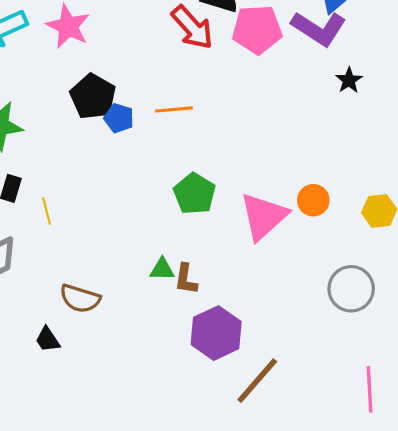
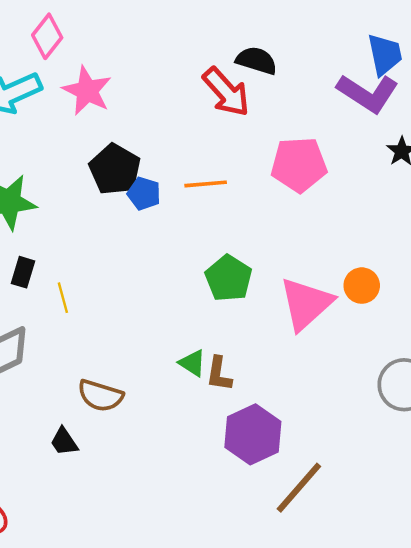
pink pentagon: (257, 30) -> (299, 165), moved
green triangle: (162, 269) -> (192, 363), turned 32

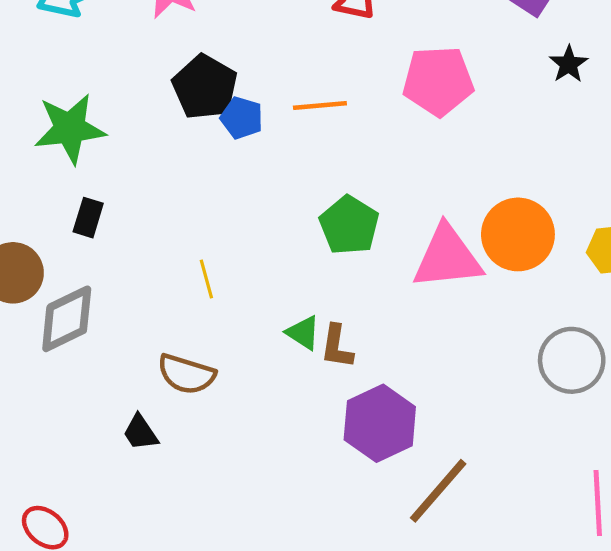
orange circle: (362, 286) -> (518, 234), size x1.6
yellow line: (63, 298) -> (206, 279), moved
pink triangle: (306, 304) -> (447, 257), turned 36

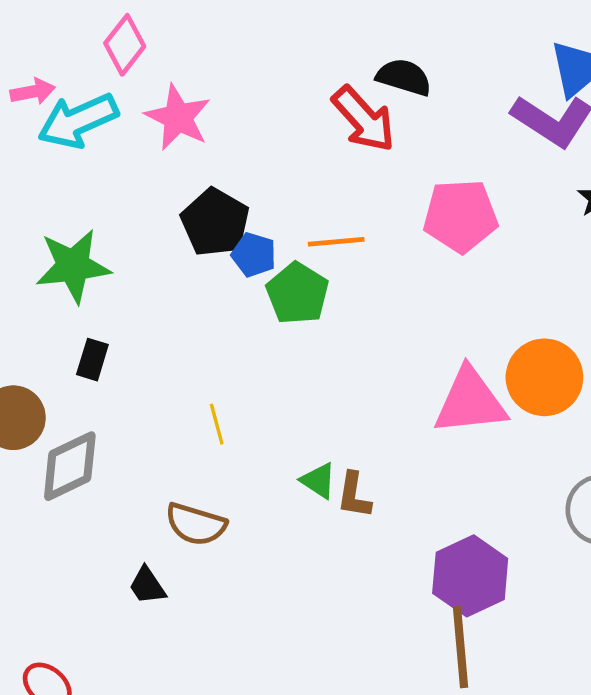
green pentagon: (349, 225) -> (297, 293), moved
purple hexagon: (380, 423) -> (470, 576), moved
brown line: (438, 491) -> (460, 647), turned -46

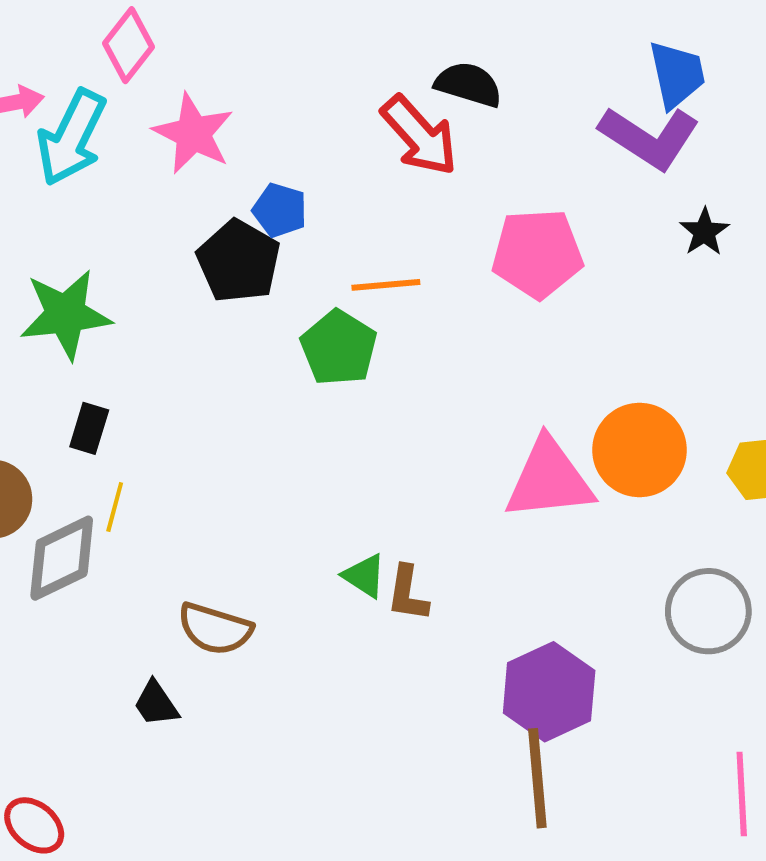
cyan arrow: (78, 121) -> (71, 137), turned -40
blue pentagon: (254, 255) -> (280, 210), moved
yellow line: (217, 424) -> (115, 507), moved, turned 30

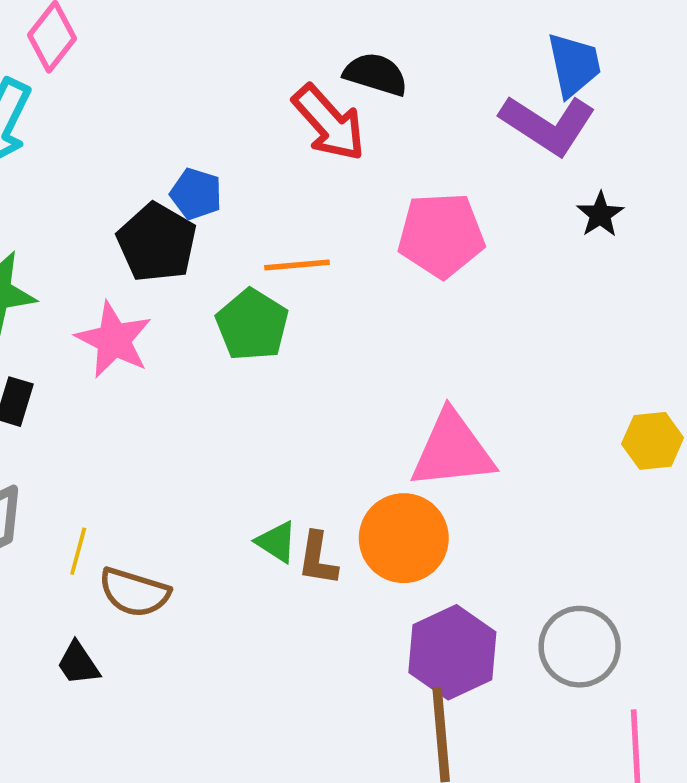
pink star: (193, 134) -> (114, 340), moved
orange circle: (640, 450) -> (404, 538), moved
yellow line: (115, 507) -> (78, 551), moved
gray circle: (708, 611) -> (580, 647), moved

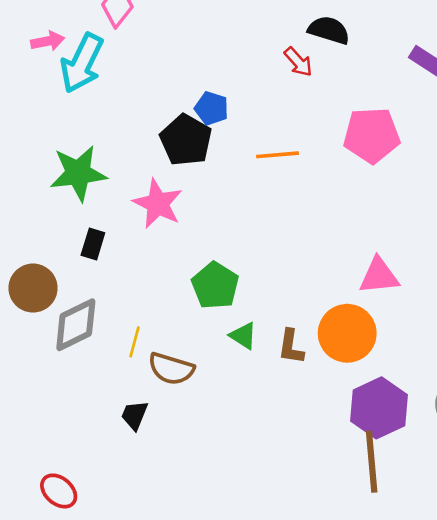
red arrow: (329, 123) -> (298, 62), size x0.6
green pentagon: (252, 325) -> (215, 286), moved
pink triangle: (452, 450) -> (379, 276), size x0.7
green triangle: (277, 542) -> (243, 336), moved
black trapezoid: (78, 663) -> (134, 415), turned 56

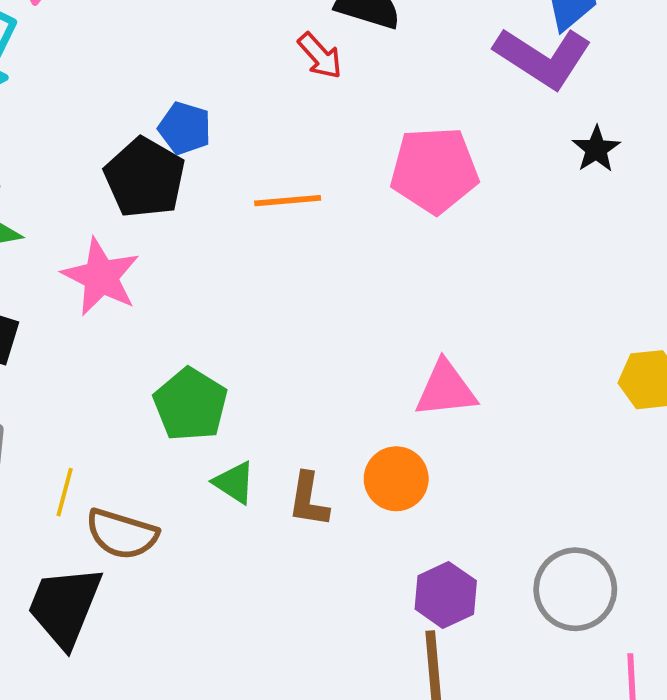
orange circle: (347, 333) -> (396, 479), size x0.7
purple hexagon: (379, 408) -> (446, 595), size x0.7
black trapezoid: (134, 415) -> (65, 606), size x1.8

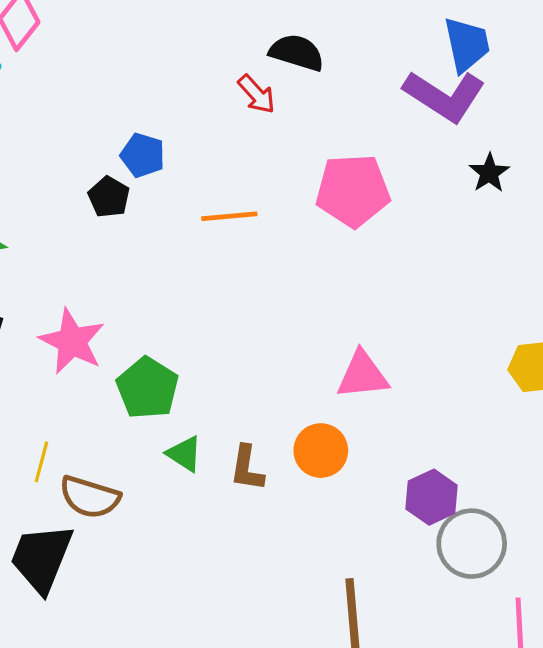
black pentagon: (145, 178) -> (109, 197), size x0.6
pink star: (101, 277) -> (72, 341), moved
purple hexagon: (446, 595) -> (432, 497), moved

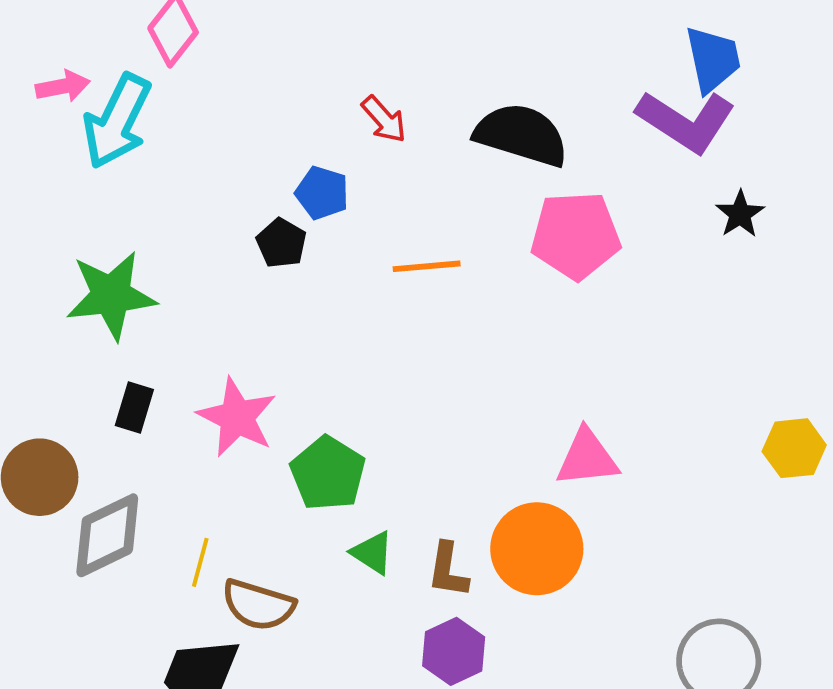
black semicircle: (297, 53) -> (521, 135), moved, size x1.4
red arrow: (257, 94) -> (384, 119), moved
orange circle: (321, 451) -> (537, 549), size x1.4
purple hexagon: (432, 497) -> (454, 651), moved

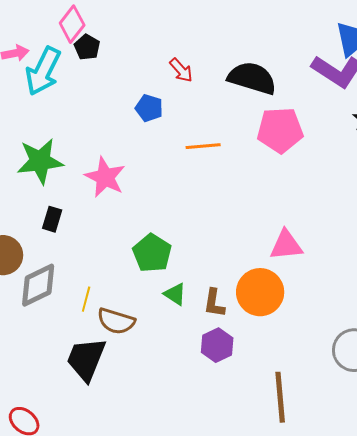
black pentagon: (281, 243) -> (87, 47), moved
pink star: (237, 417) -> (105, 177), moved

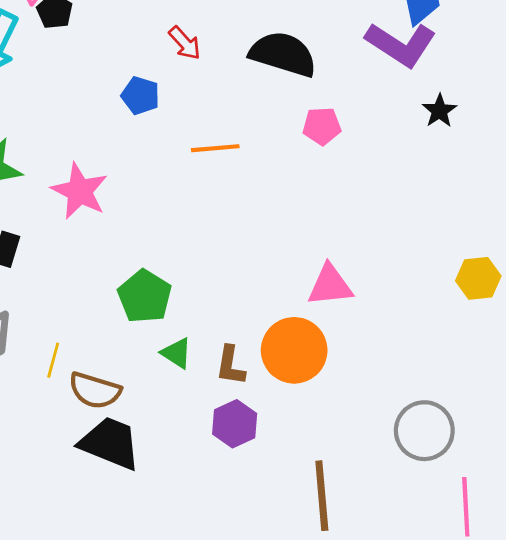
pink pentagon: (280, 130) -> (322, 126), size x0.6
black trapezoid: (86, 359) -> (110, 443), moved, turned 90

